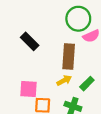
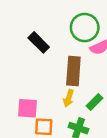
black rectangle: (30, 41) -> (39, 42), moved
yellow arrow: (64, 80) -> (68, 98), turned 136

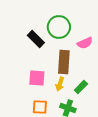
green circle: (85, 28) -> (59, 27), moved
pink square: (28, 108) -> (37, 78), moved

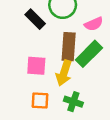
yellow arrow: (60, 84) -> (64, 73), size x1.5
green rectangle: (81, 87) -> (89, 54), moved, size x1.6

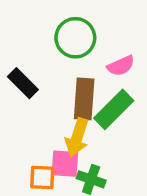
black rectangle: (35, 19) -> (23, 83), moved
pink square: (36, 66) -> (65, 164), moved

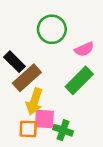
brown rectangle: (84, 99) -> (27, 78), moved, turned 44
yellow arrow: (77, 137) -> (34, 102), moved

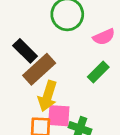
green rectangle: (79, 80) -> (98, 72), size x0.7

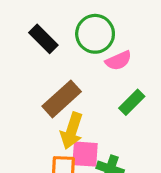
pink semicircle: (104, 37) -> (118, 61), moved
black rectangle: (25, 51) -> (43, 39), moved

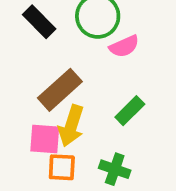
green rectangle: (132, 102) -> (130, 111), moved
pink square: (85, 154) -> (45, 139), moved

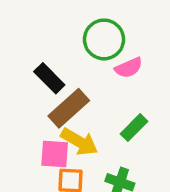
black rectangle: (39, 22) -> (49, 78), moved
yellow arrow: (71, 126) -> (79, 142), turned -78

